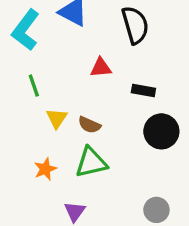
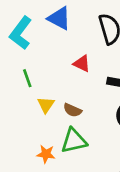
red triangle: (101, 68) -> (82, 64), turned 30
orange star: (45, 169) -> (46, 154), moved, turned 30

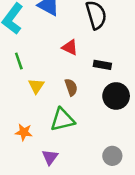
brown semicircle: (72, 110) -> (71, 87), moved, turned -133
orange star: (46, 154) -> (24, 132), moved

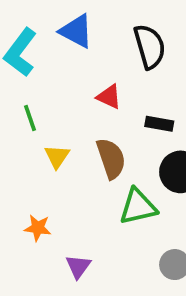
brown semicircle: (71, 87) -> (111, 158), size x1.5
green triangle: (62, 120) -> (138, 207), moved

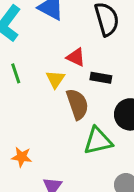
black rectangle: (159, 124) -> (101, 78), moved
yellow triangle: (57, 157) -> (55, 79), moved

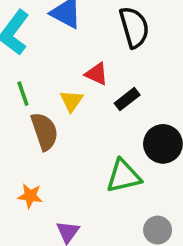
black rectangle: (101, 78) -> (127, 99), turned -48
brown semicircle: (77, 104) -> (44, 131), moved

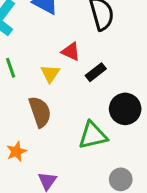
brown semicircle: (44, 131) -> (40, 112), moved
orange star: (30, 196) -> (16, 151), turned -30

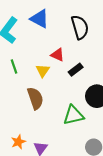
orange star: (16, 151) -> (18, 142), moved

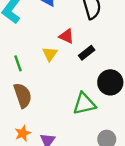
green line: (14, 66) -> (18, 63), moved
brown semicircle: (35, 98) -> (23, 95), moved

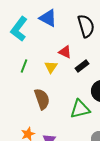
green line: (18, 63) -> (24, 66), moved, turned 40
brown semicircle: (23, 95) -> (42, 99), moved

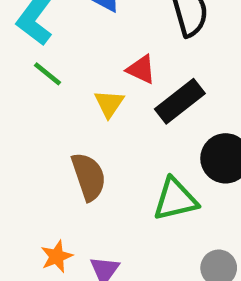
green line: (24, 66) -> (48, 74), moved, turned -72
black rectangle: (82, 66) -> (180, 101), size x1.5

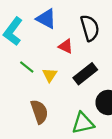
red triangle: (141, 69) -> (66, 46), moved
green line: (48, 74) -> (27, 67), moved

